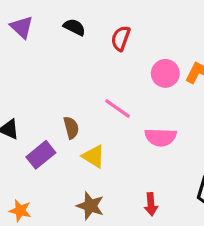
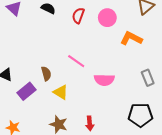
pink circle: (165, 73) -> (107, 18), moved
red arrow: (151, 204) -> (90, 123), moved

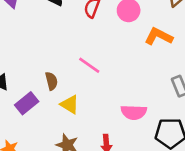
pink semicircle: (104, 80) -> (134, 112), moved

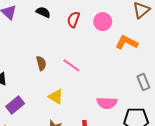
brown semicircle: (51, 81) -> (41, 63), moved
purple rectangle: (27, 103) -> (15, 105), moved

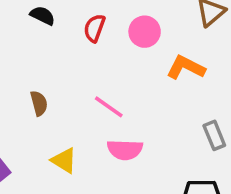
pink line: (71, 65) -> (109, 107), moved
pink semicircle: (107, 103) -> (125, 150), moved

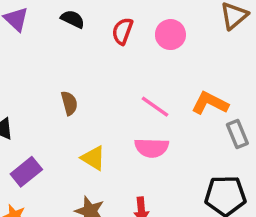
orange L-shape: (186, 67) -> (210, 103), moved
pink line: (109, 107) -> (155, 107), moved

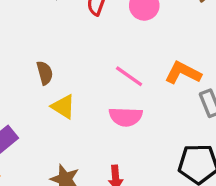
yellow triangle: (93, 158) -> (63, 107), moved

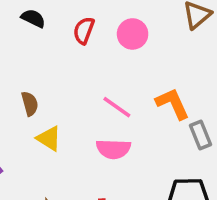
orange L-shape: (183, 73) -> (173, 104), turned 39

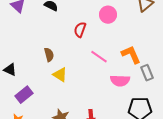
red semicircle: (84, 30) -> (80, 30), moved
pink semicircle: (113, 149) -> (120, 81), moved

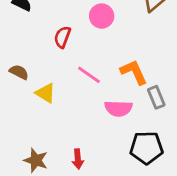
brown semicircle: (49, 55) -> (19, 72), turned -48
yellow triangle: (60, 75) -> (46, 93), moved

